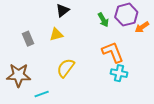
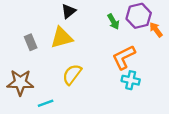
orange arrow: (142, 27) -> (156, 30), turned 88
yellow triangle: (56, 34) -> (62, 38), size x1.5
orange L-shape: (113, 52) -> (124, 57), turned -95

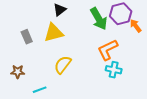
green arrow: (113, 22) -> (99, 19), size x1.6
brown star: (20, 82) -> (18, 72), size x0.6

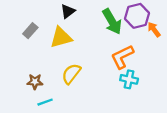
gray rectangle: (27, 37) -> (30, 31), moved, turned 64
brown star: (18, 72) -> (35, 82), moved

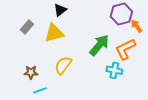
green arrow: (112, 22) -> (99, 45), moved, turned -110
orange L-shape: (122, 57) -> (125, 49), moved

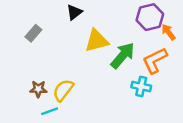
yellow triangle: (54, 33) -> (97, 41), moved
yellow semicircle: (63, 65) -> (63, 90), moved

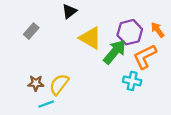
purple hexagon: (150, 17) -> (130, 32), moved
yellow triangle: (97, 41) -> (90, 38), turned 45

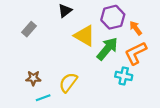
orange arrow: (158, 30) -> (136, 28), moved
purple hexagon: (130, 32) -> (113, 17), moved
yellow semicircle: (59, 84) -> (68, 82), moved

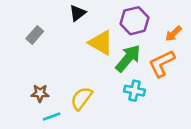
orange arrow: (136, 28) -> (173, 34), moved, turned -96
cyan cross: (124, 76) -> (135, 91), moved

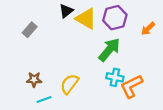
yellow triangle: (101, 43) -> (86, 19), moved
orange L-shape: (162, 63) -> (131, 86), moved

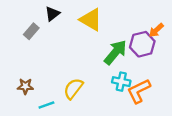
black triangle: (66, 11) -> (52, 14), moved
purple hexagon: (115, 18) -> (142, 44), moved
brown star: (34, 80) -> (25, 86), moved

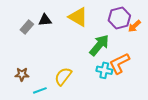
black triangle: (52, 14) -> (45, 20), moved, turned 32
purple hexagon: (142, 44) -> (119, 18), moved
orange L-shape: (139, 91) -> (119, 63), moved

